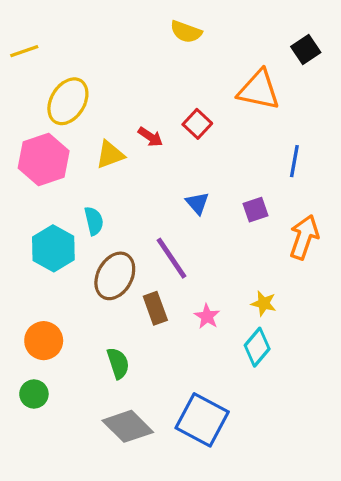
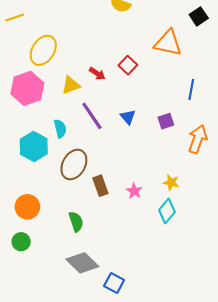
purple line: (171, 258) -> (92, 116), moved
blue square: (202, 420) -> (114, 283), moved, size x0.6

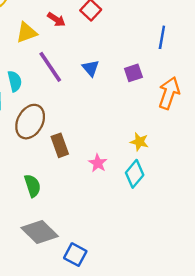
pink star: (134, 191) -> (98, 163), moved

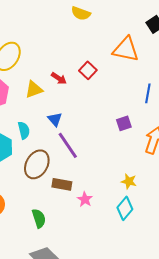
purple line: (50, 67) -> (68, 145), moved
blue triangle: (91, 68) -> (55, 119), moved
brown rectangle: (60, 145) -> (62, 184), turned -60
pink star: (98, 163) -> (85, 199), moved

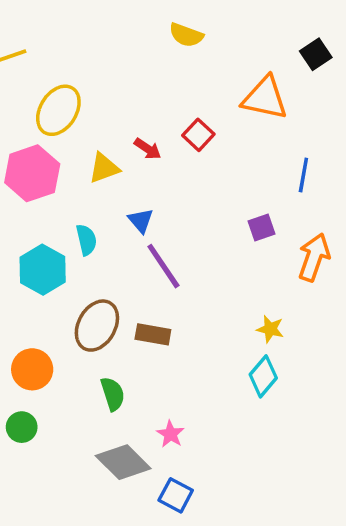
brown ellipse: (37, 164) -> (97, 326), moved
pink star: (85, 199) -> (170, 434), moved

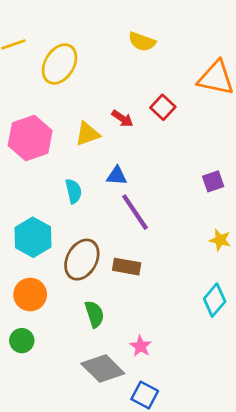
yellow semicircle: (186, 35) -> (142, 42), moved
yellow ellipse: (58, 110) -> (60, 64), moved
blue triangle: (141, 221) -> (117, 176), turned -45
cyan hexagon: (43, 270) -> (33, 237), moved
yellow star: (270, 329) -> (220, 240), moved

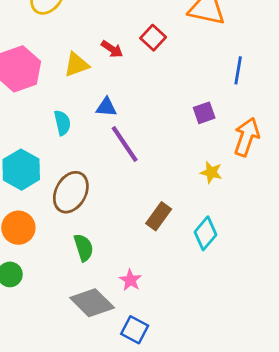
brown rectangle: (127, 267) -> (159, 216), moved, turned -64

